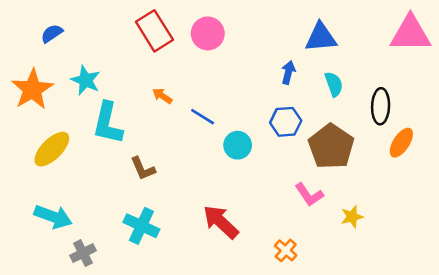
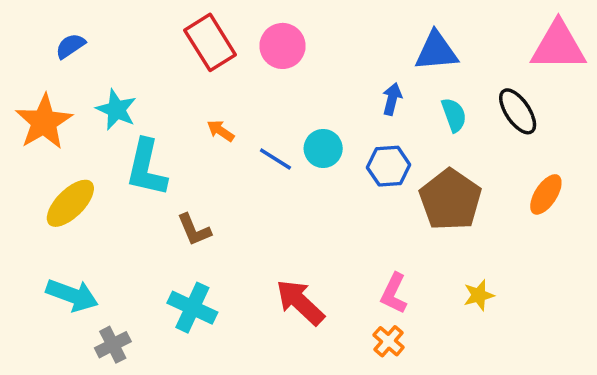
black ellipse: (381, 106) -> (518, 111), moved, turned -36
cyan circle: (238, 145) -> (323, 148), moved
pink L-shape: (309, 195) -> (394, 293), moved, turned 60

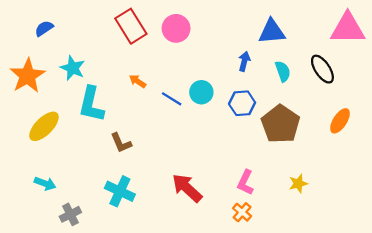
cyan arrow: (72, 295) -> (45, 184), size x0.7

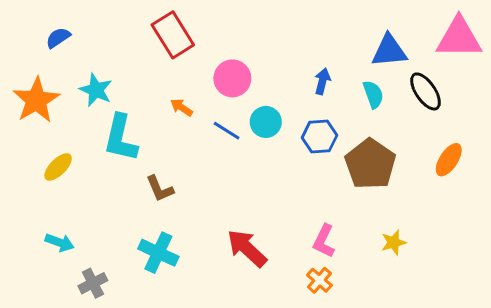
pink circle: (176, 28) -> (232, 78), moved
blue triangle: (272, 32) -> (389, 51), moved
yellow ellipse: (44, 126) -> (58, 167), size x0.7

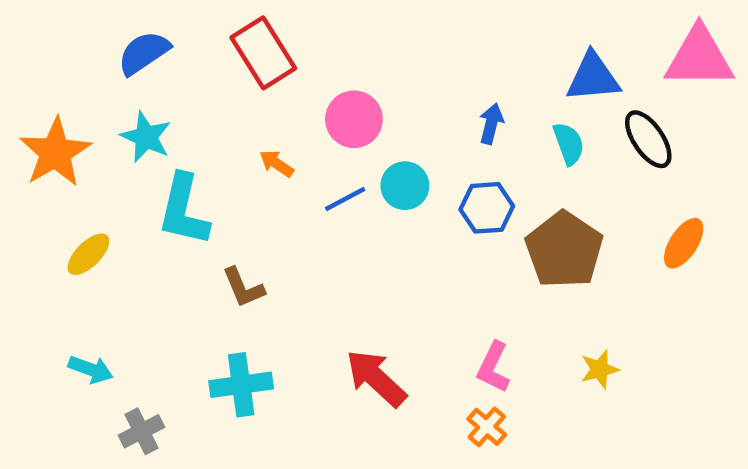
blue semicircle: (58, 38) -> (144, 53), moved, size x1.4
blue line: (227, 131) -> (345, 199), turned -60
cyan cross: (158, 253) -> (241, 385), turned -33

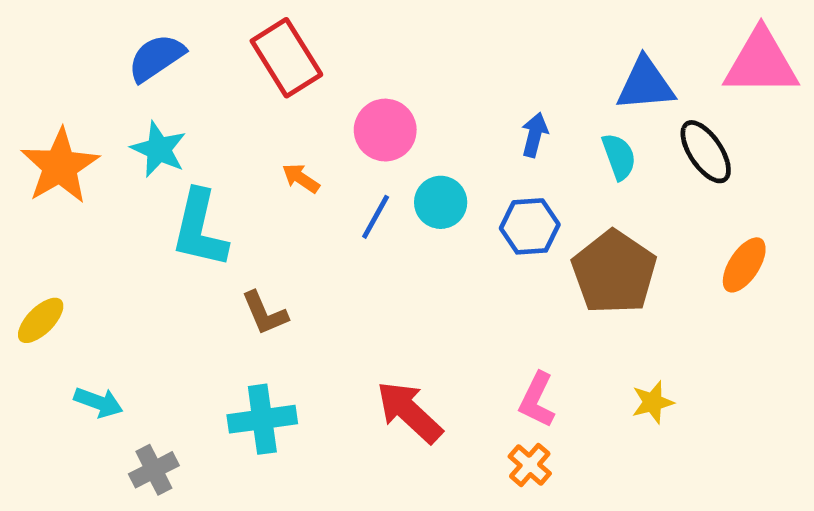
blue line: (345, 199) -> (376, 217), turned -33
yellow ellipse: (88, 254) -> (41, 320), moved

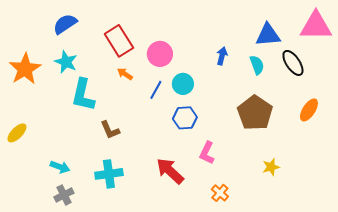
red rectangle: (286, 58) -> (119, 41), moved
blue hexagon: (530, 226) -> (185, 118), moved
pink L-shape: (537, 400) -> (207, 153), moved
cyan arrow: (98, 402) -> (60, 167), moved

